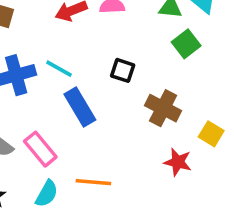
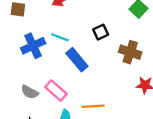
black square: (123, 70) -> (101, 32), turned -35

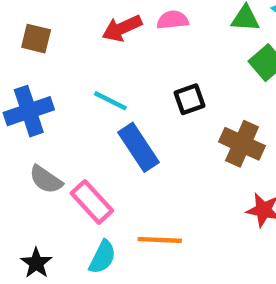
blue cross: (33, 46) -> (29, 111), moved
gray semicircle: (30, 92) -> (46, 179), moved

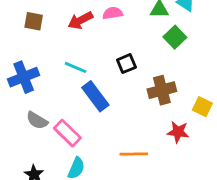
brown square: (36, 39) -> (34, 21), moved
brown cross: (242, 144) -> (162, 90), turned -36
orange line: (160, 240) -> (134, 154), moved

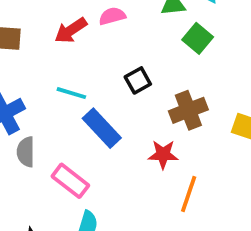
gray semicircle: (37, 120) -> (26, 152), moved, turned 65
red star: (178, 132) -> (163, 154), moved
orange line: (134, 154) -> (189, 194), moved, turned -64

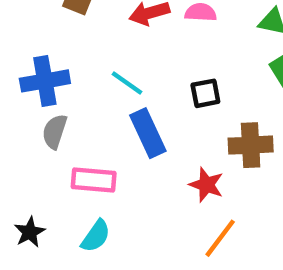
pink rectangle: (70, 181) -> (94, 180), turned -51

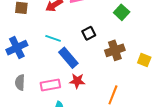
gray semicircle: (55, 132) -> (20, 82), moved
red star: (206, 185) -> (77, 81), moved

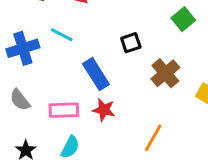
cyan line: (53, 38) -> (62, 35), moved
brown cross: (115, 50) -> (165, 73), turned -30
gray semicircle: (20, 82) -> (20, 100), turned -49

